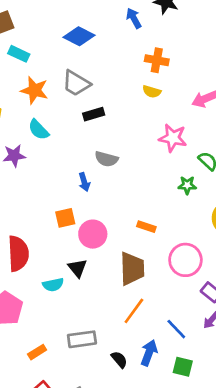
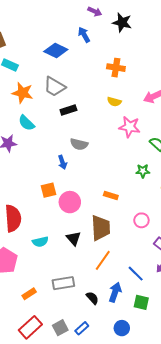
blue arrow: (134, 18) -> (84, 35), moved
yellow semicircle: (152, 92) -> (114, 102), moved
green star: (187, 185) -> (143, 171), moved
pink circle: (185, 260) -> (141, 220), size x0.6
black triangle: (77, 268) -> (74, 238), moved

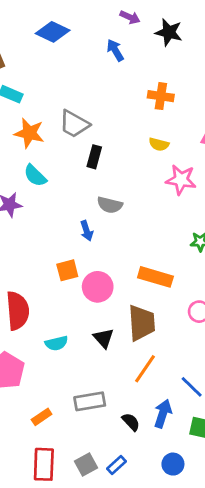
blue diamond: (56, 51) -> (53, 32), moved
black rectangle: (68, 110) -> (94, 157), turned -56
orange rectangle: (111, 196) -> (155, 277), size x1.6
red rectangle: (30, 327) -> (44, 464), turned -45

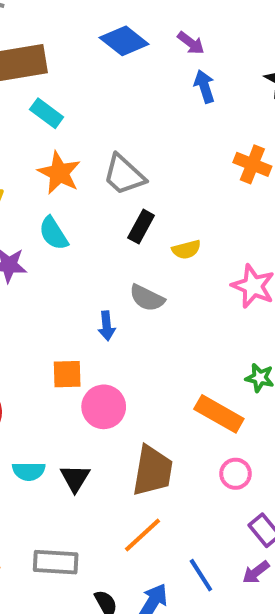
purple arrow: (130, 17) -> (191, 43), moved
yellow semicircle: (159, 144) -> (186, 250), moved, turned -42
orange rectangle: (155, 277) -> (219, 414), moved
black triangle: (104, 338) -> (75, 478), moved

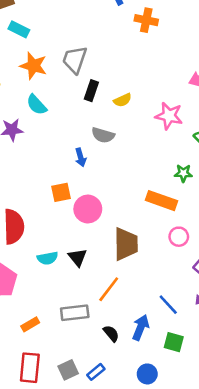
orange cross: (252, 164) -> (146, 20), moved
gray trapezoid: (124, 175) -> (75, 60), turned 76
orange line: (143, 535) -> (109, 289), moved

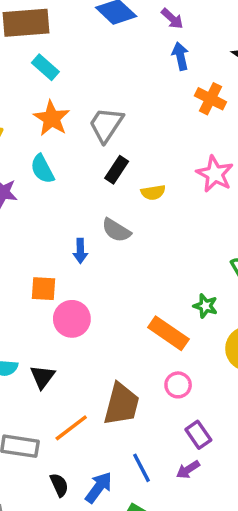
pink star: (169, 116) -> (215, 174), moved
brown trapezoid: (126, 244) -> (121, 404), moved

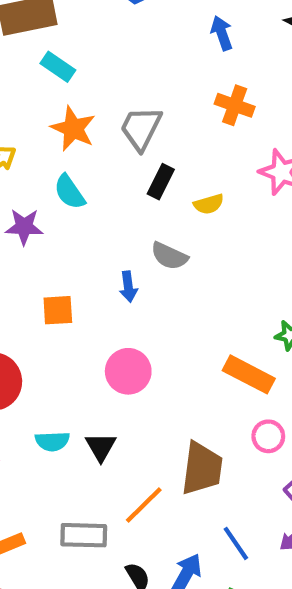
orange cross: (210, 99) -> (235, 105), moved
orange square: (43, 289) -> (58, 310), moved

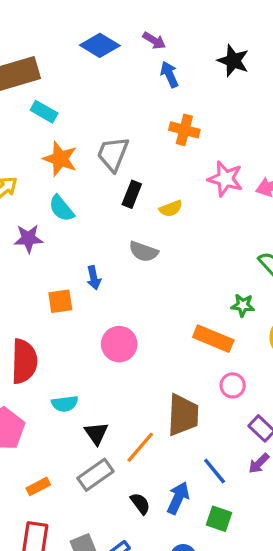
blue arrow: (128, 287) -> (94, 278), moved
black triangle: (101, 447) -> (96, 433), moved
gray rectangle: (84, 535) -> (95, 475), turned -32

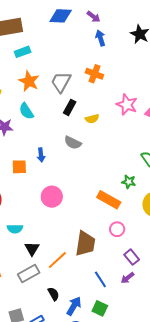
blue diamond: (100, 45) -> (61, 16), turned -35
cyan rectangle: (44, 112) -> (23, 52), turned -56
orange cross: (184, 130) -> (94, 74), moved
blue arrow: (178, 498) -> (74, 306), moved

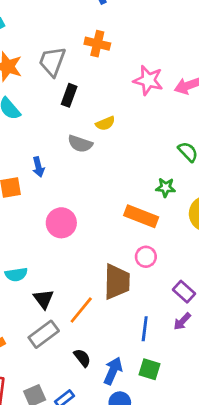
yellow semicircle: (92, 119) -> (105, 123), moved
pink circle: (117, 229) -> (146, 257), moved
blue line: (100, 279) -> (145, 329), turned 48

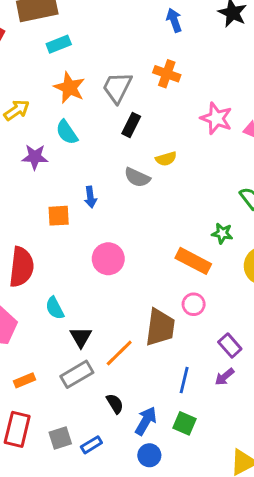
cyan semicircle: (16, 274) -> (55, 308), turned 65

